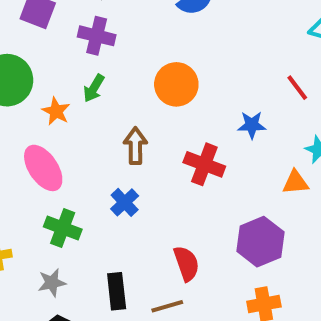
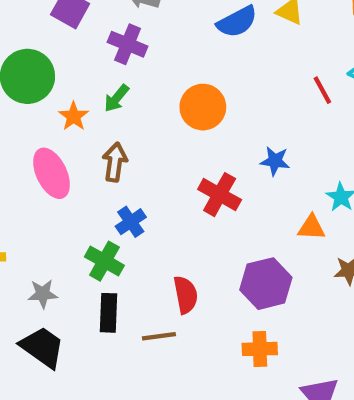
red line: (297, 88) -> (322, 90), moved
brown arrow: (135, 146) -> (115, 162), moved
green cross: (63, 228) -> (104, 261), moved

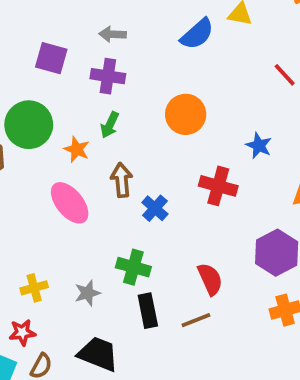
blue star: (275, 161) -> (259, 146), turned 30
blue cross: (131, 222) -> (155, 208), moved
gray star: (43, 294) -> (87, 293), moved

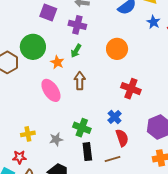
blue star: (259, 146) -> (153, 22), moved
blue cross: (155, 208) -> (115, 117), moved

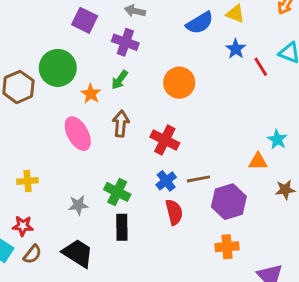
red cross: (131, 89) -> (165, 140), moved
yellow cross: (28, 134) -> (28, 181), moved
brown line: (113, 159) -> (198, 179), moved

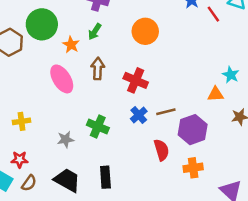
red semicircle: (174, 212) -> (161, 150), moved
black rectangle: (122, 227) -> (105, 177), moved

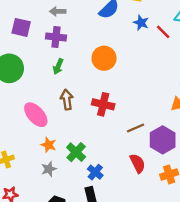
orange star: (71, 45) -> (49, 145), moved
blue cross: (139, 115) -> (95, 172), moved
green cross: (98, 126) -> (76, 152), turned 30

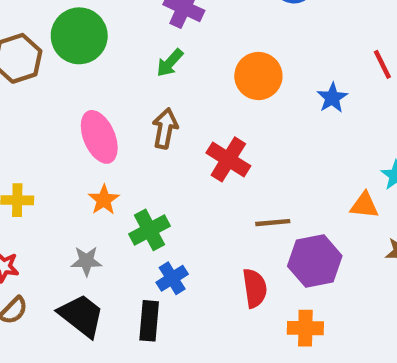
blue star: (141, 23) -> (332, 98), moved
gray star: (49, 169) -> (86, 261), moved

